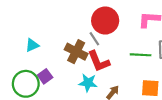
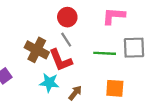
red circle: (105, 21) -> (67, 17), size x0.7
gray line: (94, 39) -> (66, 40), moved

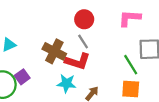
green line: (105, 53) -> (131, 65), moved, turned 55
red L-shape: (61, 60) -> (78, 61), turned -50

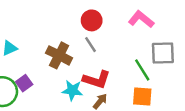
pink L-shape: (130, 18) -> (141, 19), turned 35
red L-shape: (78, 61) -> (96, 80), moved

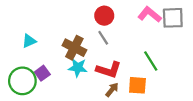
gray square: (163, 53) -> (173, 18), moved
cyan star: (72, 90) -> (78, 68), moved
orange square: (142, 96) -> (137, 85), moved

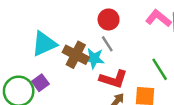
cyan triangle: (29, 41) -> (44, 44), moved, size x1.6
cyan star: (78, 68) -> (94, 58), moved

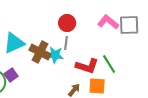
gray line: (107, 44) -> (66, 43), turned 40
red L-shape: (113, 79) -> (87, 66), moved

